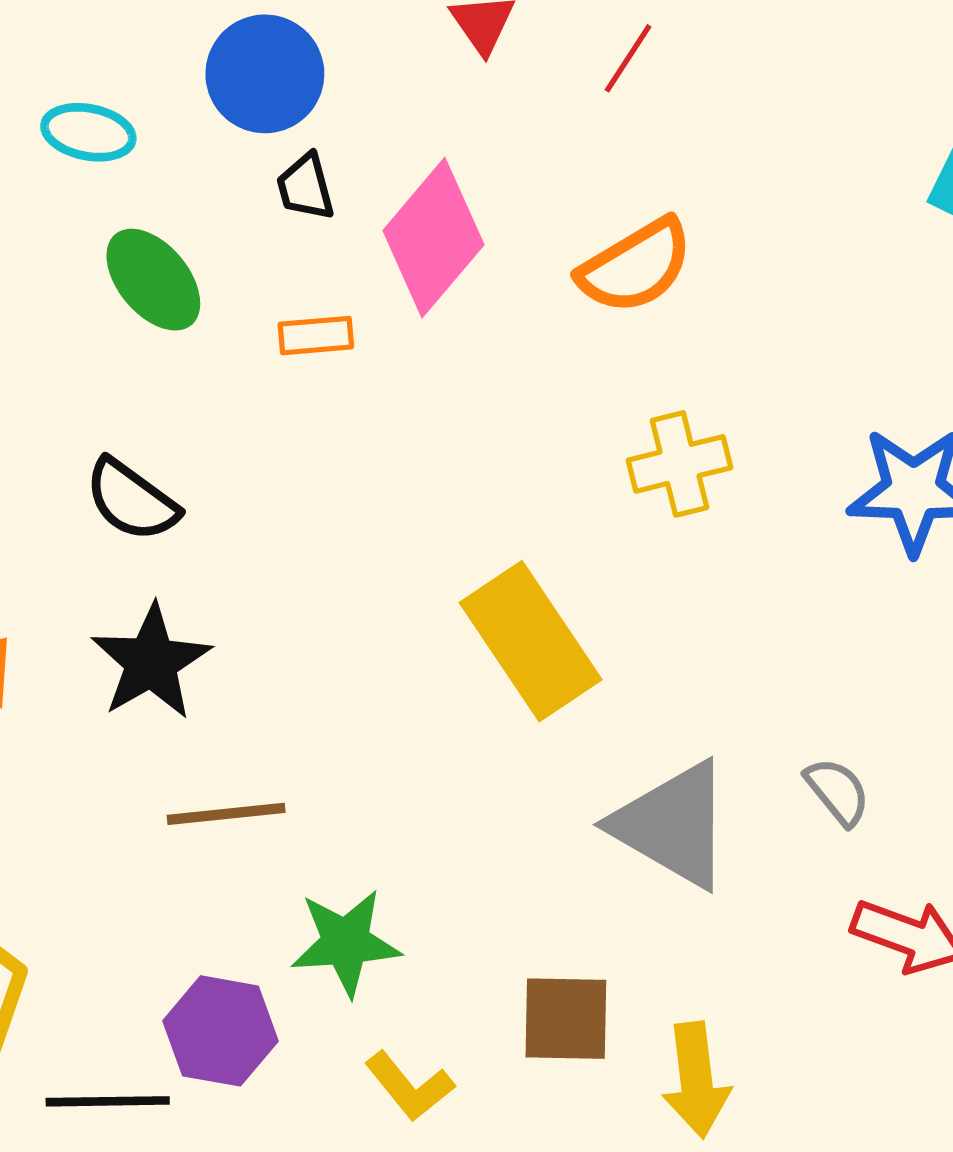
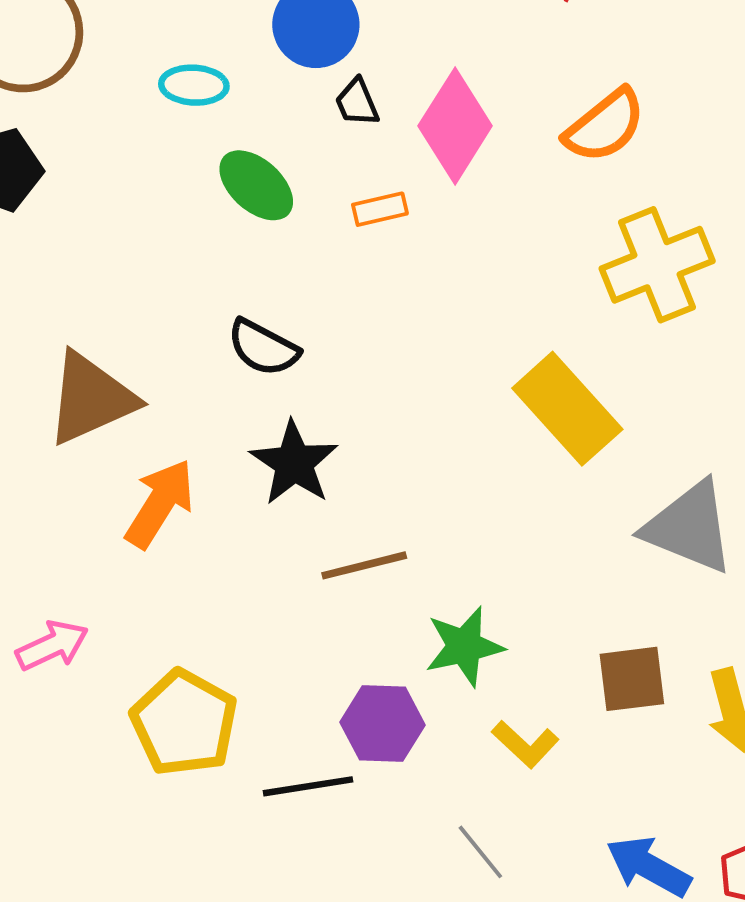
yellow cross: (679, 464) -> (657, 265), size x1.5

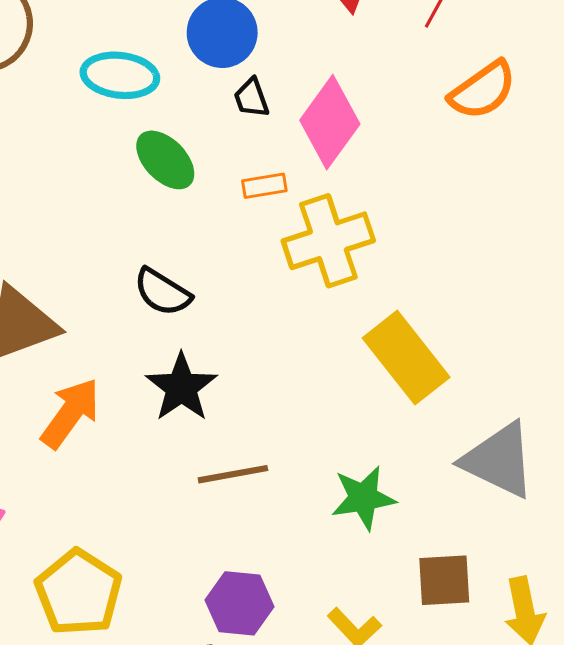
cyan ellipse: (194, 85) -> (120, 75), size x1.4
orange semicircle: (605, 126) -> (483, 90), moved
yellow cross: (657, 265) -> (328, 241), moved
green star: (464, 646) -> (363, 498), moved

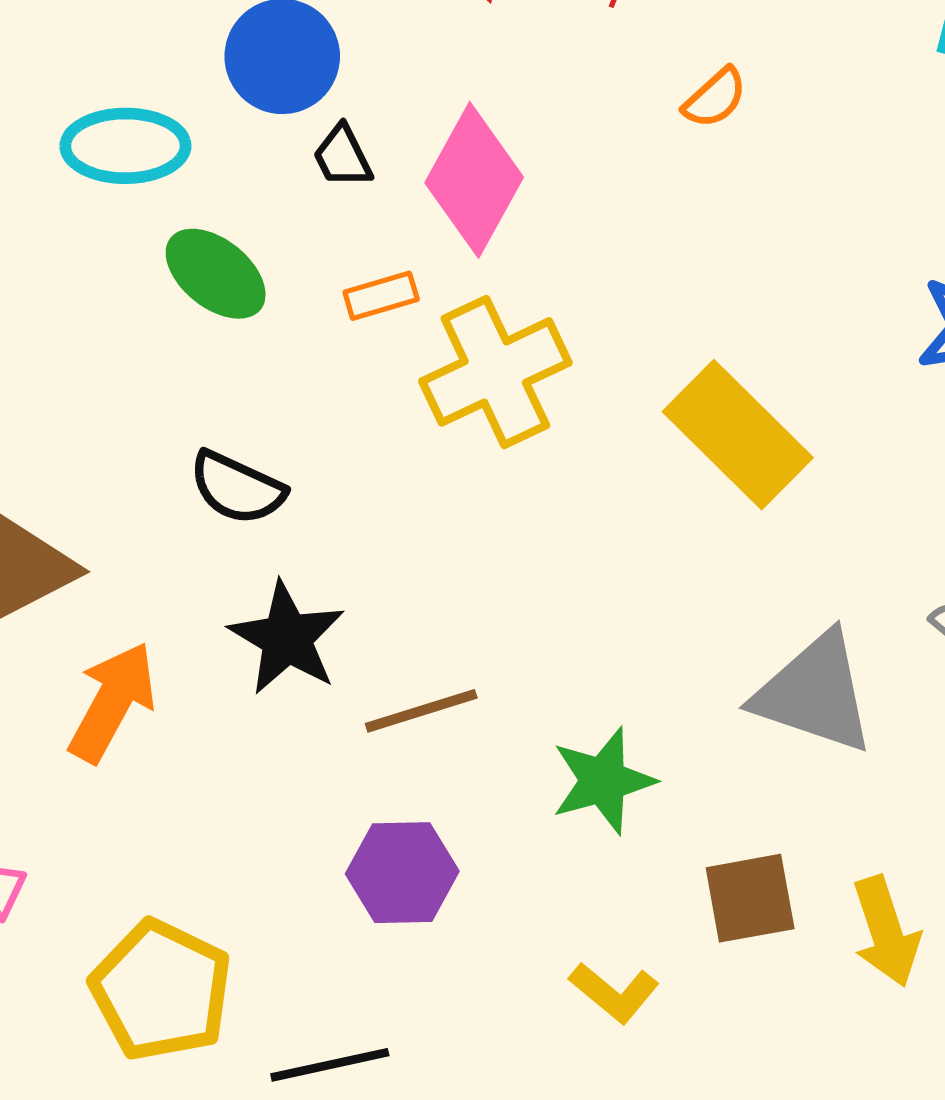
orange semicircle: (483, 90) -> (715, 98), size x0.6
yellow rectangle: (406, 358) -> (738, 435), moved
brown line: (233, 474) -> (421, 711), moved
purple hexagon: (240, 603) -> (402, 873), moved

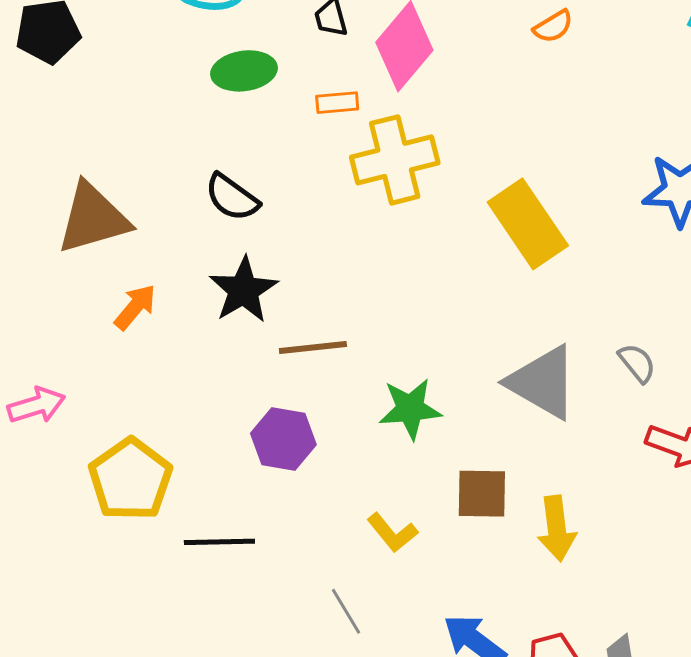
green ellipse: (216, 274) -> (244, 71), turned -58
orange arrow: (112, 702) -> (135, 307), size x0.7

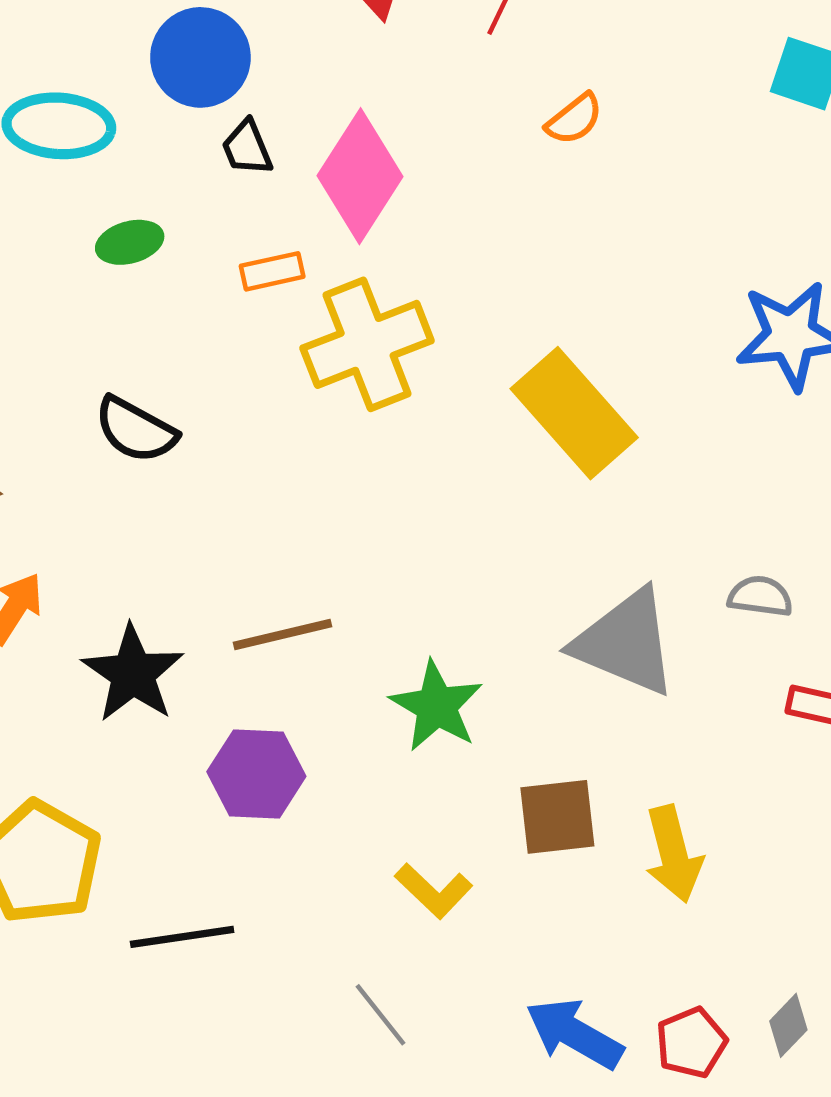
green ellipse: (244, 71) -> (130, 242), size x0.7
black star: (243, 290) -> (133, 674), moved
gray semicircle: (637, 363) -> (760, 596), turned -36
green star: (410, 409) -> (436, 706), turned -30

